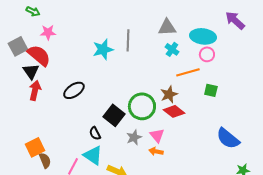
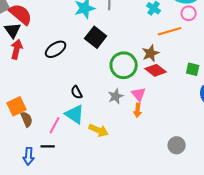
green square: (211, 90) -> (193, 69), moved
black square: (114, 115) -> (96, 37), moved
orange arrow: (156, 151) -> (138, 110), turned -96

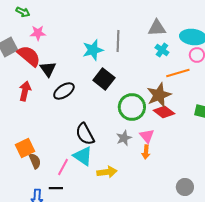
black triangle: (13, 30) -> (48, 69), moved
brown star: (151, 53) -> (159, 95), size x1.4
black semicircle: (77, 92) -> (85, 134), size x1.6
yellow arrow: (99, 130) -> (107, 172), turned -30

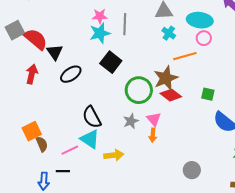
pink star: (38, 33) -> (100, 16), moved
pink line: (63, 167) -> (70, 150), turned 36

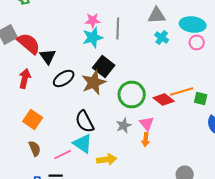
orange line: (185, 56) -> (182, 92), moved
brown star: (166, 78) -> (94, 82), moved
orange square: (32, 131) -> (33, 120), moved, turned -30

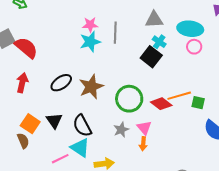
black triangle: (48, 56) -> (54, 121), moved
black square: (104, 66) -> (151, 57), moved
brown semicircle: (35, 148) -> (23, 141), moved

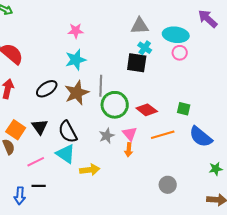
gray line: (115, 33) -> (101, 86), moved
cyan star: (90, 42) -> (76, 60), moved
black square: (151, 57) -> (137, 63), turned -30
orange line: (179, 96) -> (163, 135), moved
pink line: (60, 159) -> (36, 162), moved

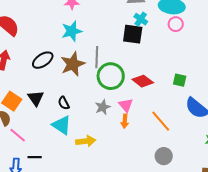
black semicircle: (68, 132) -> (64, 103), size x0.6
orange line: (163, 135) -> (161, 121), moved, turned 65
pink line: (36, 162) -> (18, 135), moved, turned 66

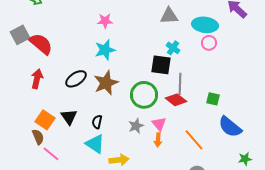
cyan cross: (141, 19) -> (173, 48), moved
black square: (133, 34) -> (161, 65), moved
gray line: (97, 57) -> (180, 84), moved
black semicircle: (64, 103) -> (97, 122), turned 40

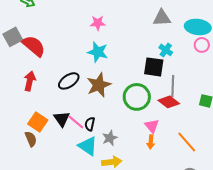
cyan star: (105, 50) -> (98, 52), turned 30
gray star: (136, 126) -> (110, 138), moved
pink line: (51, 154) -> (76, 122), moved

